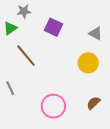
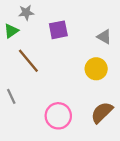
purple square: (53, 27) -> (58, 30), turned -36
brown semicircle: (93, 103) -> (102, 112), size x1.5

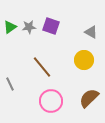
gray star: (26, 13) -> (29, 27), moved
purple square: (58, 30) -> (51, 26), turned 30
brown line: (28, 61) -> (42, 67), moved

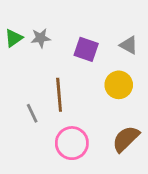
purple square: (51, 26) -> (86, 49), moved
brown line: (42, 67) -> (59, 95), turned 35
gray line: (10, 84) -> (32, 113), moved

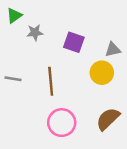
green triangle: (14, 38) -> (14, 15), moved
gray triangle: (129, 45) -> (113, 50), moved, turned -42
gray line: (32, 113) -> (13, 79), moved, turned -56

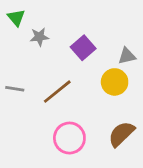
green triangle: (14, 15) -> (16, 18), turned -35
purple square: (74, 42) -> (83, 48), turned 30
brown line: (51, 81) -> (57, 92), turned 56

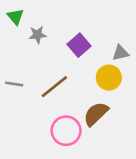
brown semicircle: (121, 134) -> (96, 114), moved

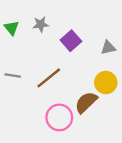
green triangle: (15, 17) -> (12, 28), moved
gray star: (38, 35) -> (41, 24), moved
yellow circle: (109, 78) -> (106, 83), moved

